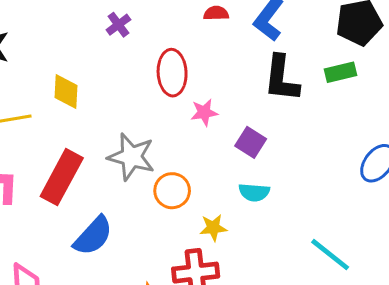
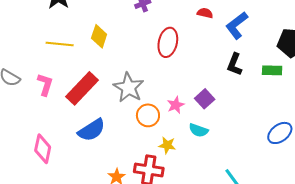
black L-shape: (281, 78) -> (235, 64), size x0.7
pink star: (204, 112) -> (176, 105), moved, turned -30

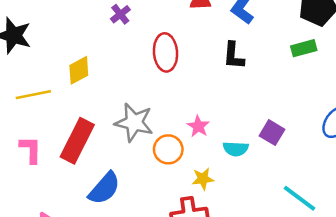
yellow diamond: (99, 36) -> (79, 70), turned 60
black L-shape: (235, 64) -> (234, 56), moved
purple square: (205, 99) -> (272, 133), moved

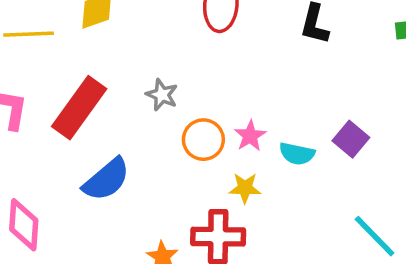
gray star: (134, 122) -> (162, 95), size x0.6
pink star: (198, 126) -> (250, 136), moved

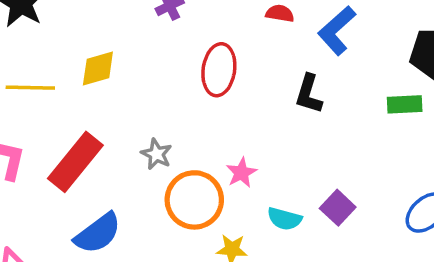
pink star: (250, 136) -> (241, 173), moved
orange circle: (203, 140) -> (194, 200), size x1.4

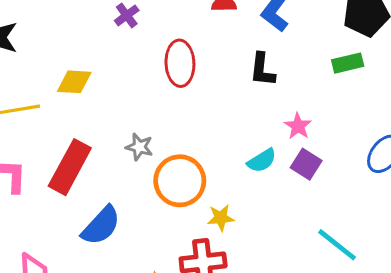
yellow diamond: (98, 68) -> (74, 82), turned 30
pink star: (241, 173) -> (298, 126), moved
cyan semicircle: (284, 219) -> (262, 161), moved, turned -36

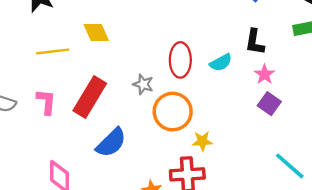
red ellipse: (180, 63) -> (180, 60), moved
black L-shape: (262, 70) -> (255, 42), moved
yellow diamond: (74, 82) -> (96, 32), turned 60
cyan semicircle: (262, 161) -> (221, 63), moved

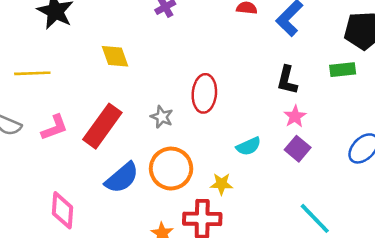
yellow line: (53, 51) -> (32, 73), moved
cyan semicircle: (221, 63) -> (249, 146), moved
pink L-shape: (46, 102) -> (54, 128), turned 60
orange circle: (173, 112) -> (171, 169), moved

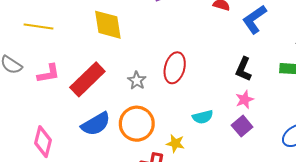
yellow diamond: (115, 56) -> (108, 25), size x1.4

